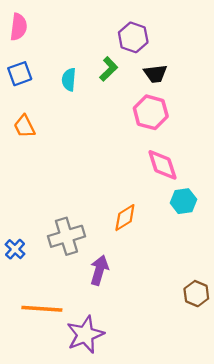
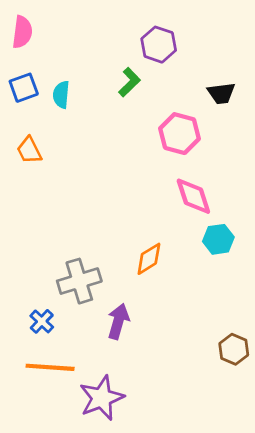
black trapezoid: (155, 74) -> (221, 93), moved
cyan semicircle: (69, 80) -> (61, 95), moved
blue cross: (15, 249) -> (42, 321), moved

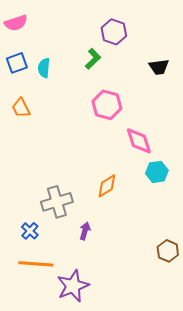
pink semicircle: (22, 32) -> (16, 23), turned 65
pink hexagon: (179, 134) -> (107, 105), moved
purple arrow: (118, 321) -> (85, 231), size x0.7

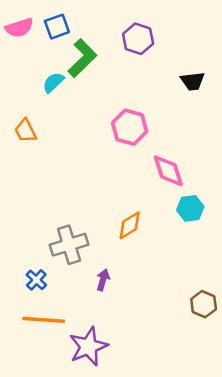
green L-shape: (93, 59) -> (82, 58), moved, size x1.5
blue square: (17, 63) -> (57, 27), moved
cyan semicircle: (44, 68) -> (53, 82), turned 42

